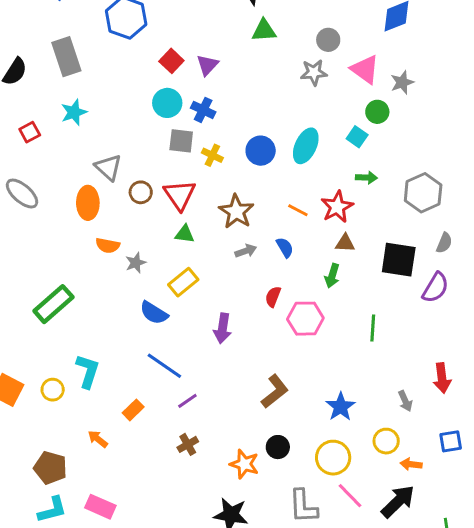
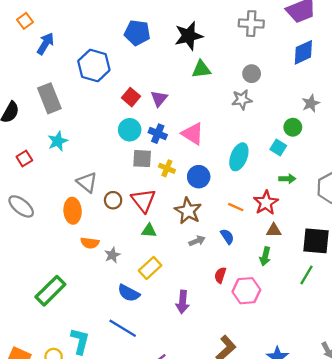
pink triangle: (365, 69) -> (193, 134), moved
blue circle: (261, 151) -> (199, 177), moved
green line: (373, 328) -> (307, 275), moved, turned 30
blue line: (164, 366) -> (123, 328), moved

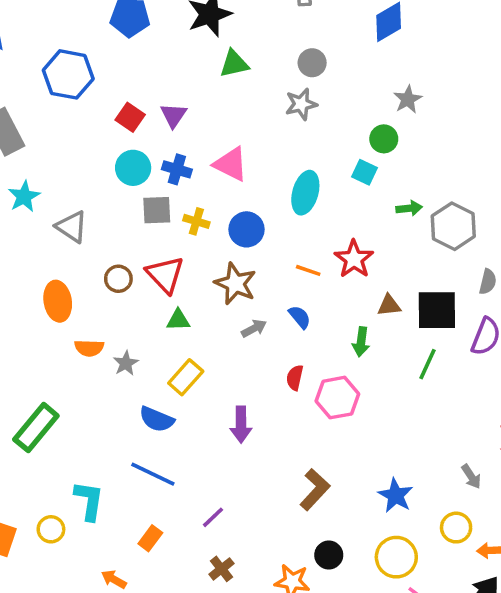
green arrow: (287, 179) -> (409, 208), moved
gray triangle: (87, 182) -> (72, 227), moved
brown triangle: (274, 230) -> (389, 305), moved

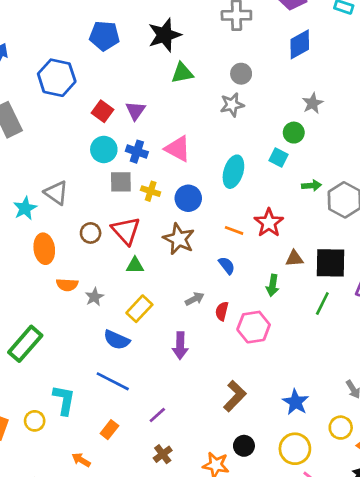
cyan star: (24, 196) -> (25, 208), moved
gray arrow: (254, 328) -> (195, 299), moved

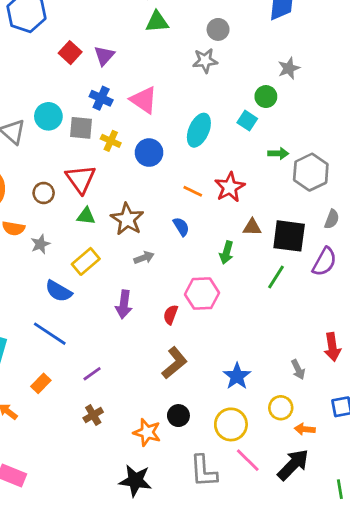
cyan circle: (104, 149) -> (48, 116), moved
brown circle: (91, 233) -> (44, 193), moved
brown star: (179, 239) -> (127, 219), moved
red semicircle: (222, 311) -> (171, 315), moved

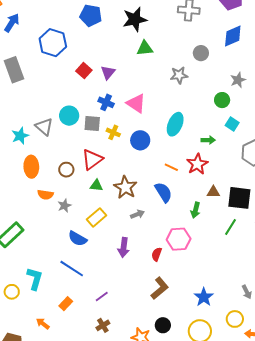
gray circle: (218, 29) -> (201, 53), moved
cyan square: (247, 121) -> (232, 124), moved
green arrow: (278, 153) -> (208, 140), moved
red triangle: (81, 179) -> (92, 159), turned 30
blue semicircle: (181, 227) -> (163, 192), size x1.5

